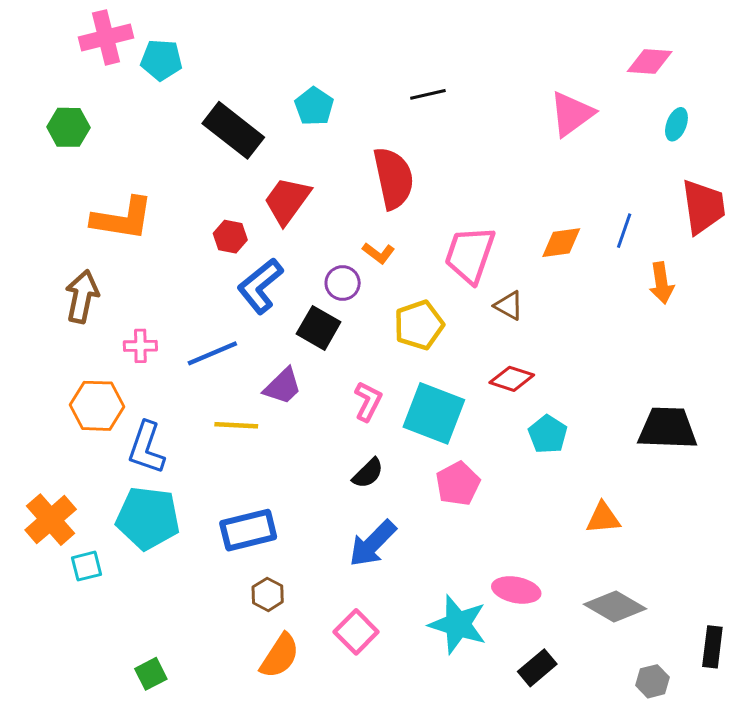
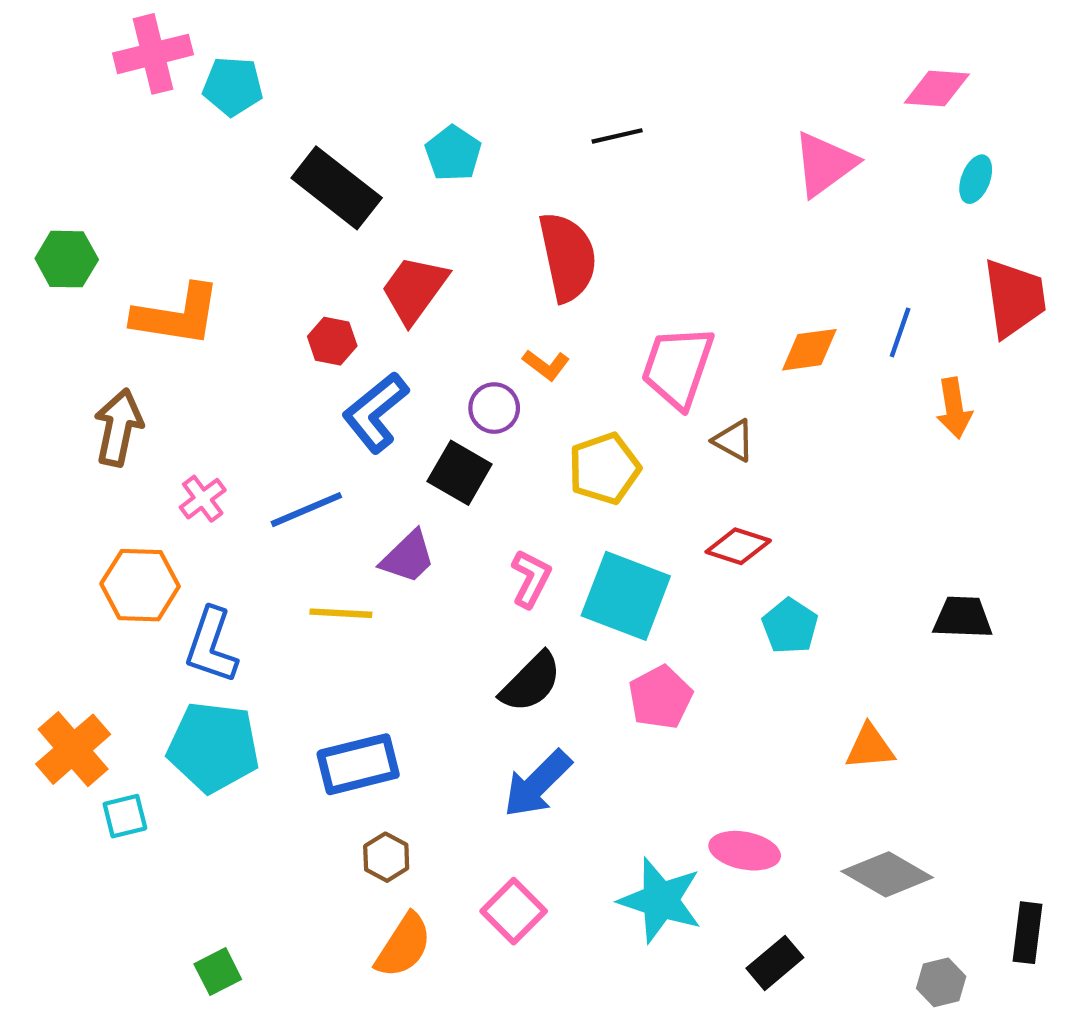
green hexagon: (69, 127) -> (67, 259), moved
pink cross: (140, 346) -> (203, 499), turned -36
black trapezoid: (667, 428) -> (963, 617), size x0.7
black semicircle: (368, 473) -> (531, 682), size x1.4

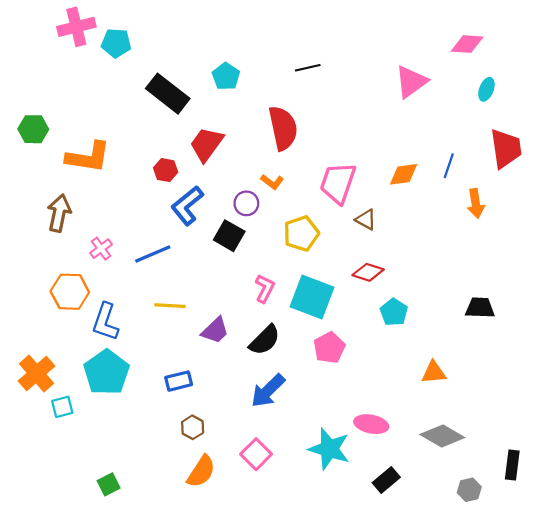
purple trapezoid: (408, 557) -> (215, 330), moved
cyan pentagon: (213, 747) -> (106, 372), turned 30
blue rectangle: (358, 764) -> (179, 381), size x0.7

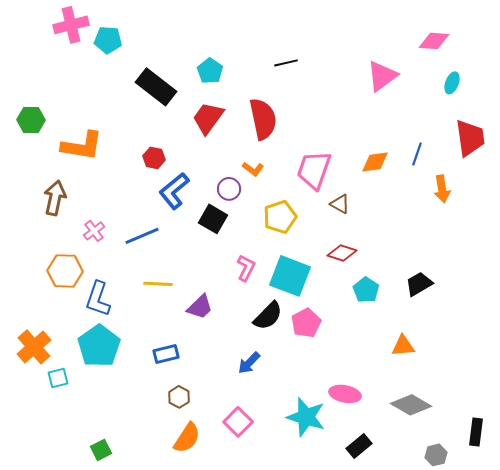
red trapezoid: (207, 144) -> (208, 118), moved
black trapezoid: (480, 308) -> (419, 284), moved, turned -32
black semicircle: (265, 340) -> (268, 316), moved
blue arrow: (268, 391) -> (249, 363), size x0.7

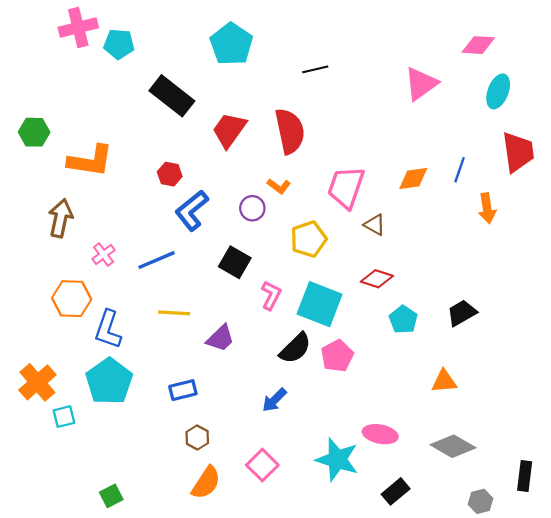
cyan pentagon: (210, 71) -> (231, 44), moved, size x1.5
cyan ellipse: (452, 83) -> (498, 91), size x1.4
black square: (213, 219) -> (235, 262), moved

